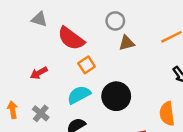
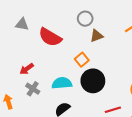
orange square: (87, 65) -> (82, 60), moved
cyan semicircle: (79, 95) -> (62, 83), turned 30
gray cross: (41, 113) -> (33, 89), moved

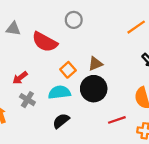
gray circle: (85, 19) -> (74, 20), moved
brown triangle: (97, 36) -> (95, 64), moved
orange square: (82, 60) -> (68, 70), moved

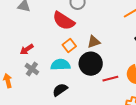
red semicircle: (45, 42) -> (64, 21), moved
red line: (117, 120) -> (110, 79), moved

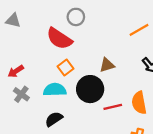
brown triangle: (94, 42) -> (107, 65), moved

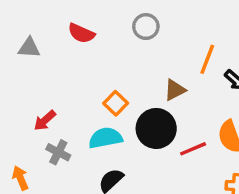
gray circle: (76, 17) -> (146, 27), moved
orange line: (139, 30) -> (207, 59), moved, turned -30
red semicircle: (59, 39) -> (81, 33), moved, size x0.7

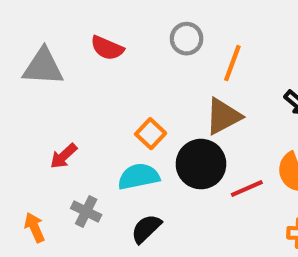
gray triangle: (29, 48) -> (43, 67), size x1.5
orange line: (207, 59) -> (232, 63), moved
brown triangle: (175, 90) -> (223, 116), size x1.4
gray cross: (58, 152) -> (86, 211), moved

